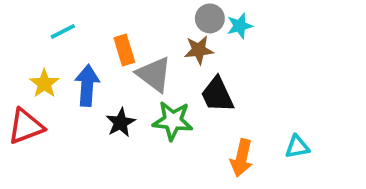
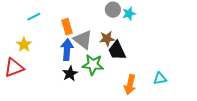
brown star: (199, 50) -> (107, 39), moved
blue arrow: (87, 85) -> (67, 50), moved
black star: (121, 123) -> (70, 74), moved

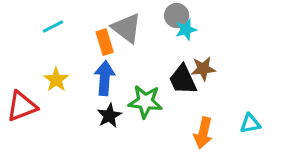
cyan star: (129, 14) -> (186, 30), moved
brown star: (107, 39) -> (203, 69), moved
gray triangle: (83, 40) -> (127, 28), moved
yellow star: (24, 45) -> (56, 80), moved

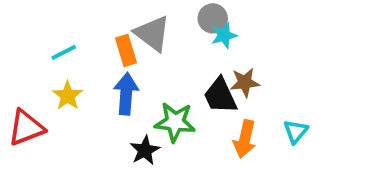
cyan line: (53, 26) -> (64, 52), moved
black star: (109, 116) -> (145, 150), moved
cyan triangle: (250, 123) -> (296, 131), moved, turned -40
orange arrow: (203, 133) -> (245, 139), moved

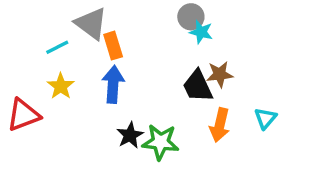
gray triangle: (152, 33) -> (91, 24), moved
cyan star: (224, 35) -> (201, 32), turned 30
green star: (175, 122) -> (160, 142), moved

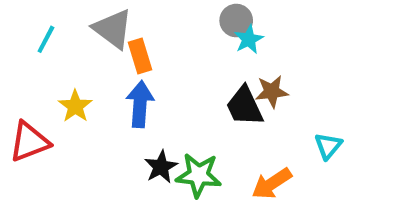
cyan star: (201, 32) -> (249, 39), turned 30
cyan line: (57, 47) -> (46, 39), moved, turned -35
orange arrow: (220, 125) -> (272, 184), moved, turned 44

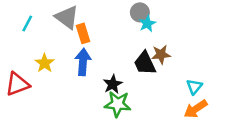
black star: (161, 167) -> (113, 84), moved
orange arrow: (272, 184) -> (196, 109), moved

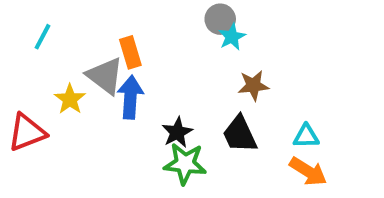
gray triangle: (67, 17) -> (105, 76), moved
black trapezoid: (145, 63) -> (240, 134), moved
cyan triangle: (194, 87) -> (306, 136), turned 49
orange arrow: (196, 109) -> (308, 171), turned -115

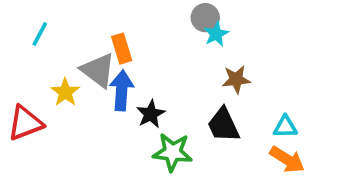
black star: (177, 132) -> (151, 114), moved

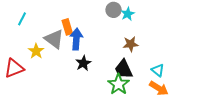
cyan star: (216, 34) -> (128, 14), moved
blue arrow: (122, 90) -> (76, 39), moved
cyan triangle: (285, 127) -> (158, 70), turned 40
green star: (173, 152) -> (119, 84), moved, turned 30

